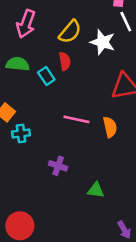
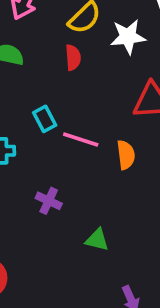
white star: (103, 42) -> (128, 37), turned -30
cyan rectangle: (46, 76) -> (45, 119), moved

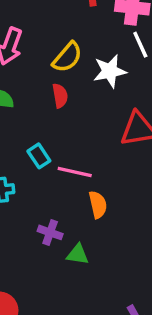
orange semicircle: (126, 155) -> (98, 205), moved
green triangle: (97, 240) -> (78, 254), moved

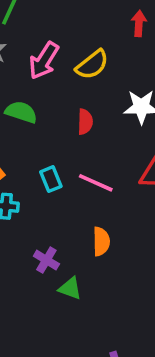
yellow semicircle: (67, 57) -> (92, 65), moved
pink line: (75, 172) -> (96, 183), moved

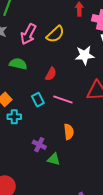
red semicircle: (85, 122) -> (51, 74), moved, turned 32

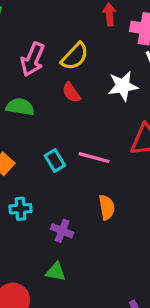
red semicircle: (51, 74) -> (71, 93), moved, turned 120
cyan cross: (14, 117) -> (21, 209), moved
green triangle: (54, 159) -> (56, 272), moved

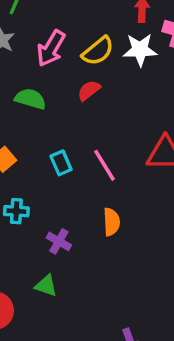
white star: (123, 86) -> (140, 50), moved
red semicircle: (71, 93) -> (89, 90), turned 80
pink line: (94, 158) -> (105, 165), turned 36

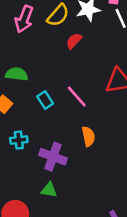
red semicircle: (89, 90) -> (74, 41), moved
green semicircle: (30, 99) -> (17, 74), moved
purple cross: (59, 241) -> (53, 157), size x1.5

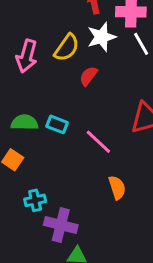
cyan rectangle: (45, 100) -> (57, 124), moved, turned -30
purple cross: (53, 157) -> (61, 225), moved

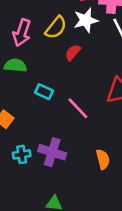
green semicircle: (25, 122) -> (15, 65), moved
orange semicircle: (117, 188) -> (103, 159), moved
purple cross: (61, 225) -> (52, 152), moved

